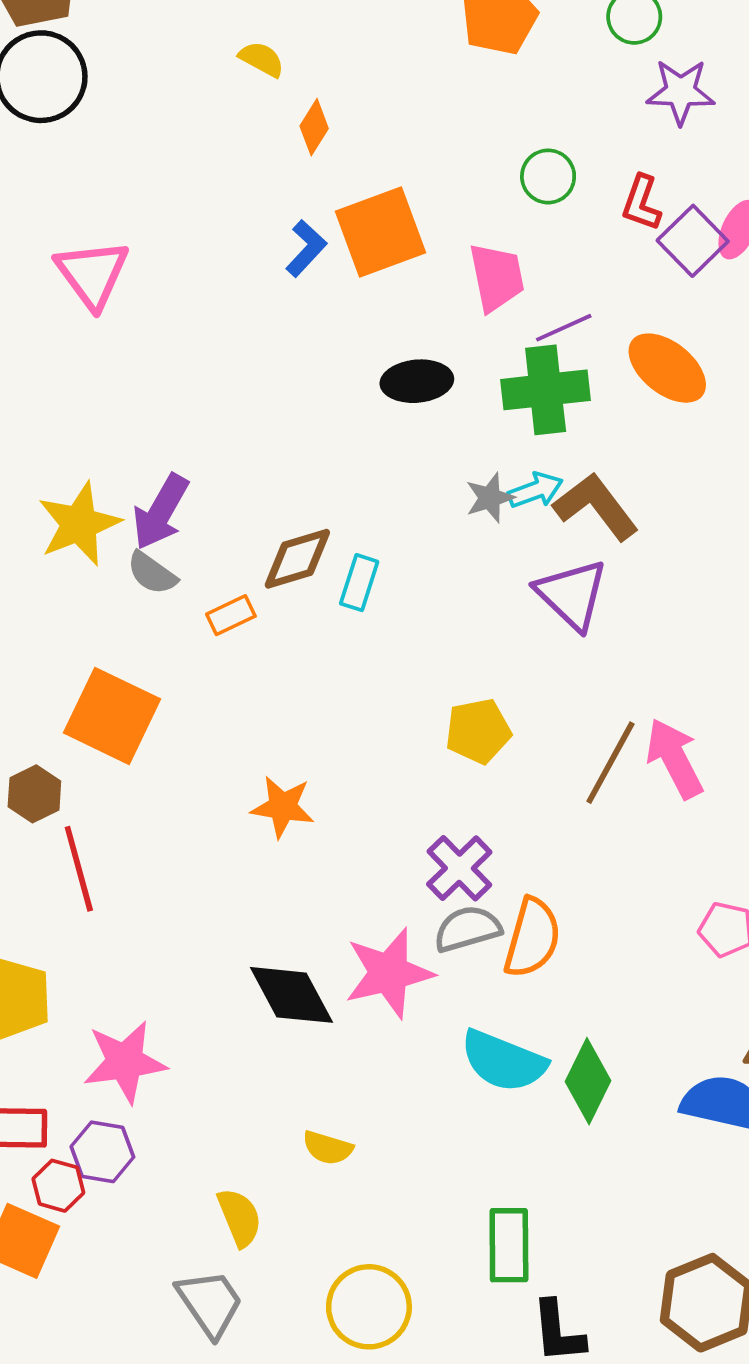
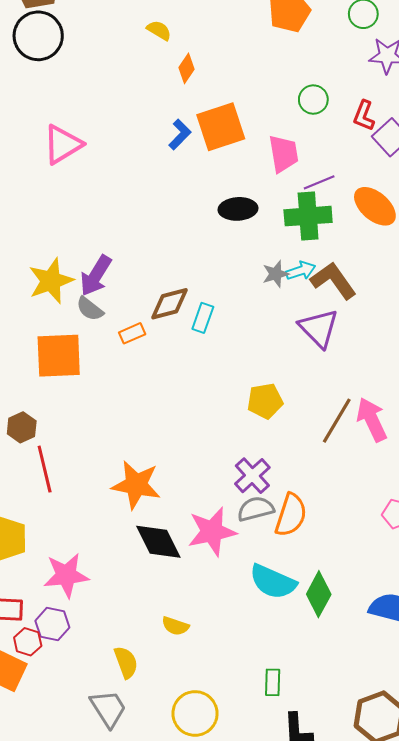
pink triangle: (92, 274) -> (63, 144), turned 33
orange square: (112, 716) -> (59, 356), moved, turned -30
orange star: (283, 807) -> (136, 485), moved, size x1.4
green rectangle: (509, 1245) -> (273, 682), size x0.7

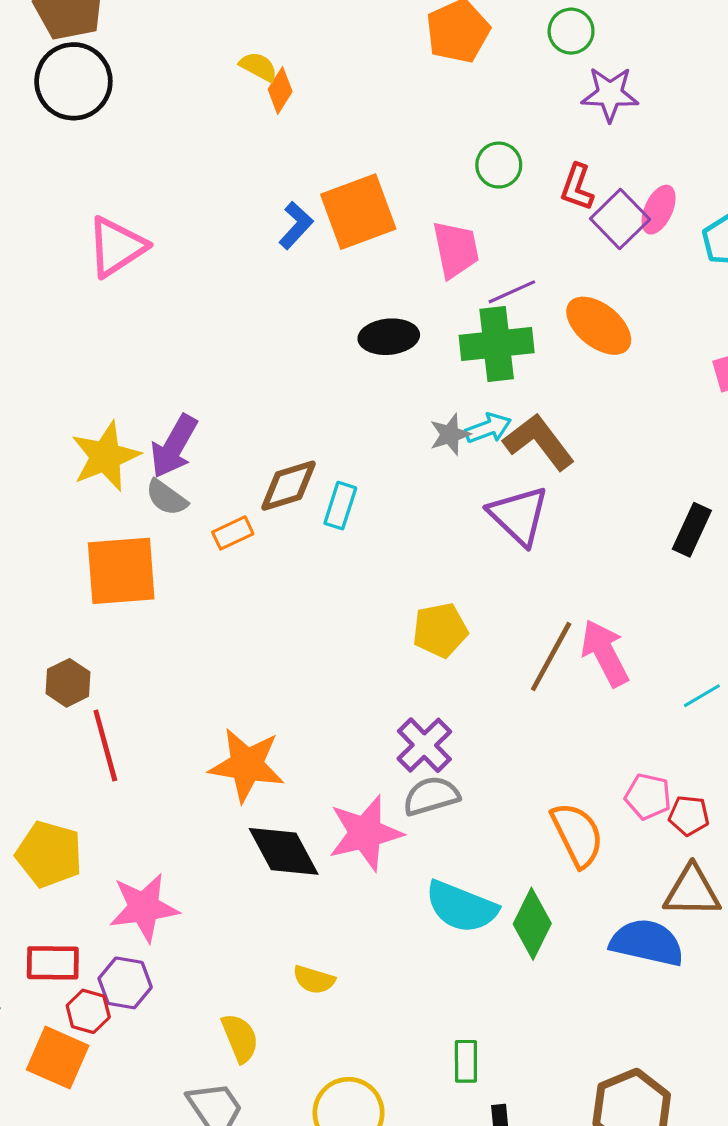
orange diamond: (186, 68) -> (280, 90), moved
orange semicircle: (291, 515) -> (577, 835), moved, turned -42

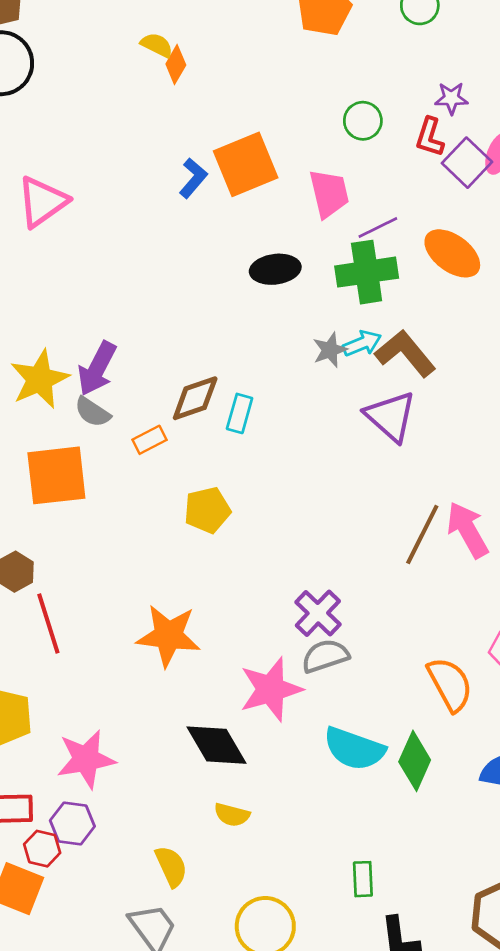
purple star: (610, 94) -> (451, 98), moved, size x0.7
yellow pentagon: (440, 630) -> (207, 510), moved
black diamond: (284, 851) -> (217, 745), moved

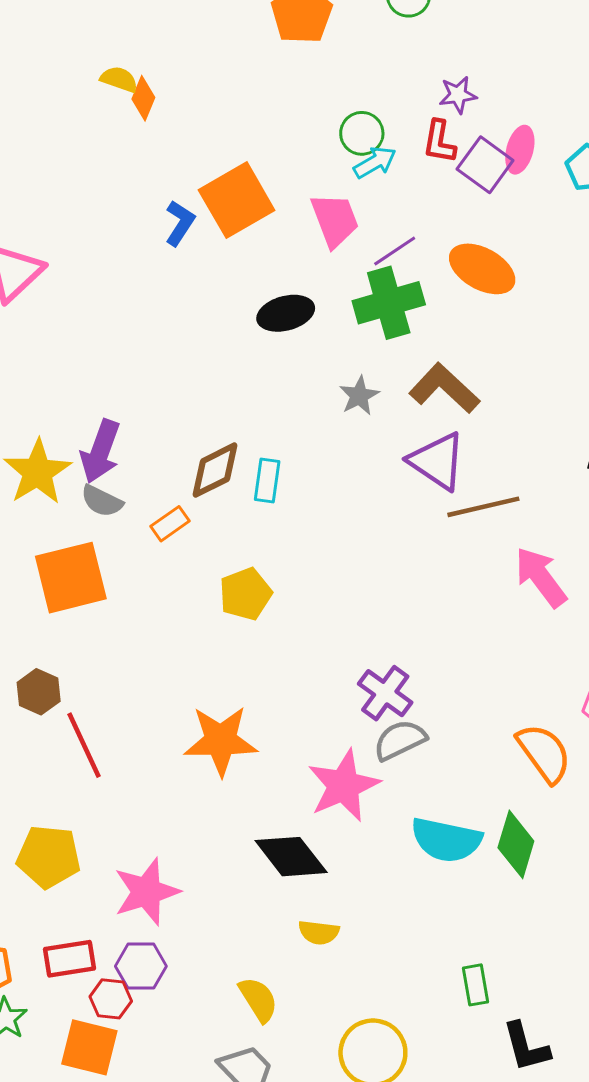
cyan arrow: (362, 343) -> (375, 162), moved
brown line: (422, 534) -> (483, 507), moved, turned 58

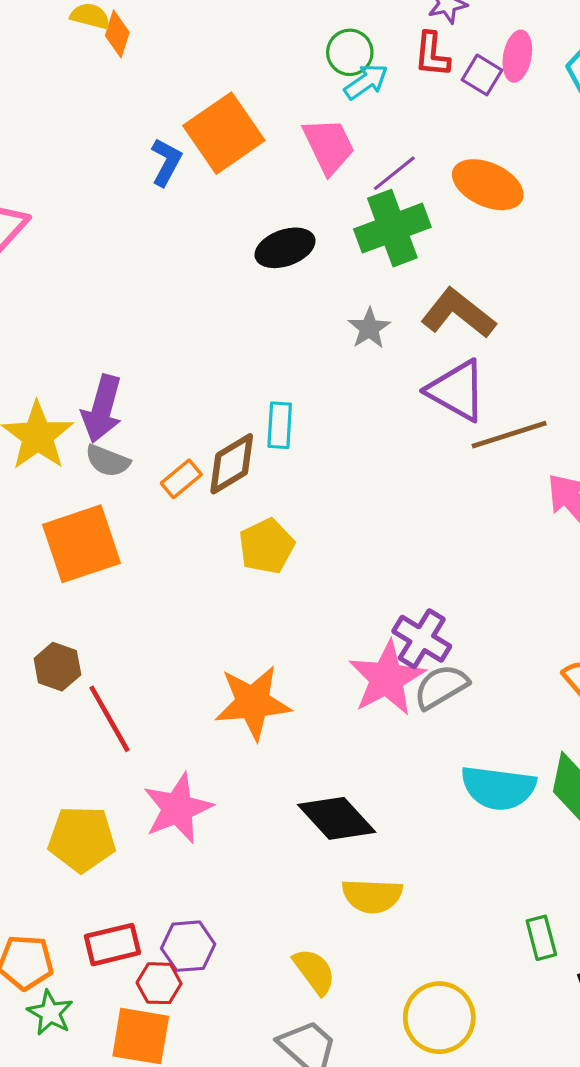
purple square: (485, 165) -> (482, 75), size x0.7
brown diamond: (215, 470) -> (232, 464), moved
pink star: (344, 786) -> (387, 678), moved
pink star: (147, 892) -> (178, 808), moved
yellow semicircle: (319, 932) -> (372, 896), size x1.4

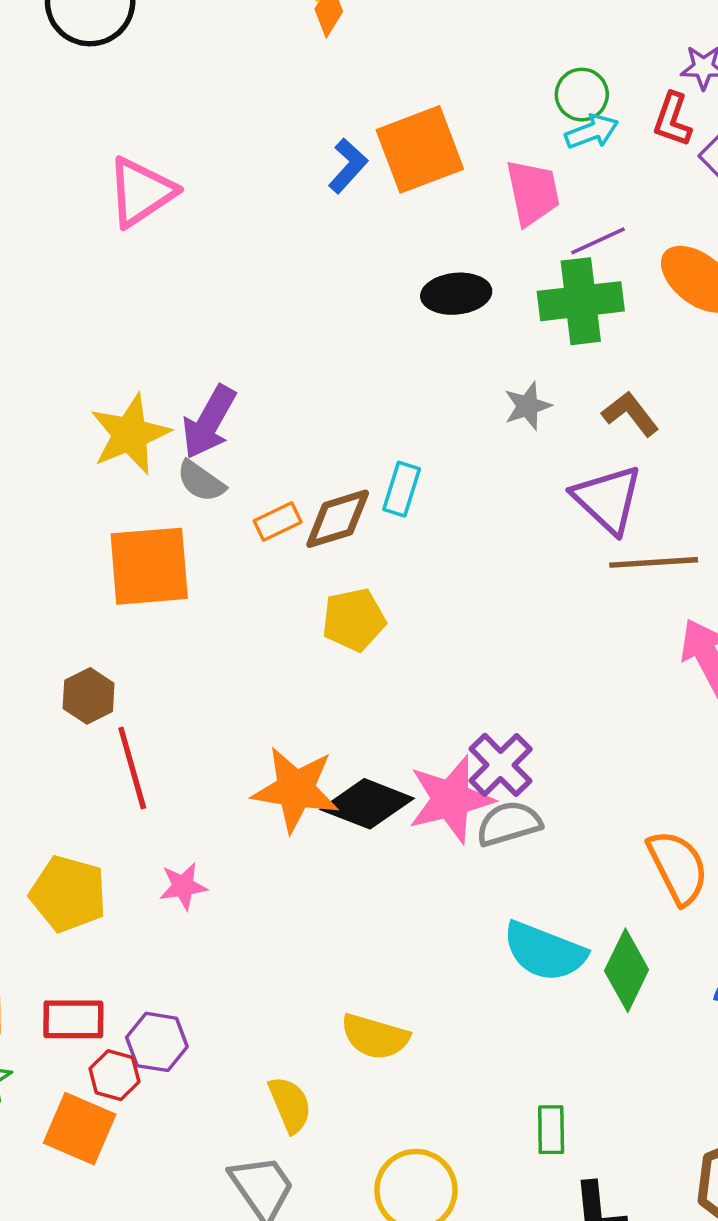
brown L-shape: (458, 313) -> (630, 414), size x0.7
pink star: (178, 808) -> (183, 886), size x0.6
black diamond: (337, 818) -> (367, 804), moved, turned -40

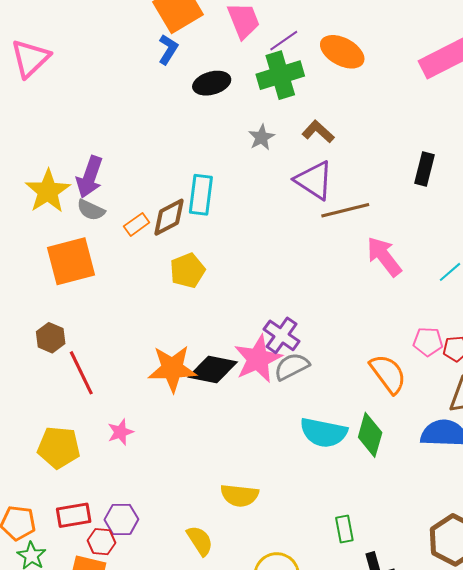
blue L-shape: (348, 166) -> (168, 49), moved
cyan rectangle: (402, 489) -> (201, 195), size x1.4

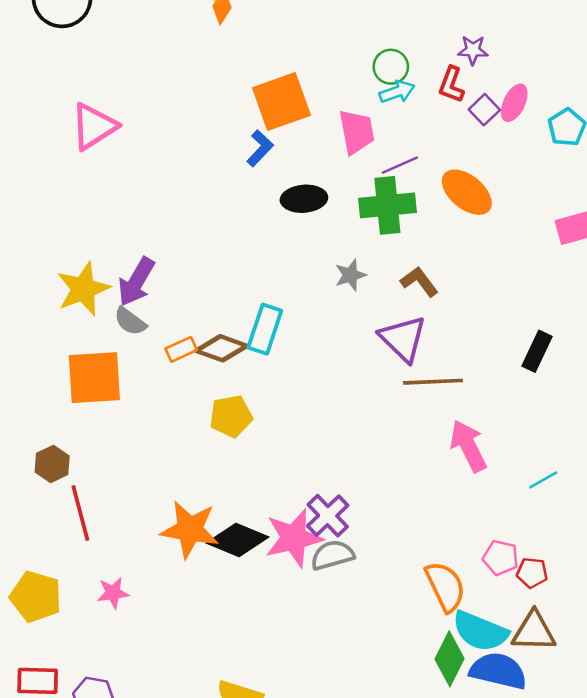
brown diamond: (169, 217) -> (222, 348), turned 36
cyan semicircle: (324, 433) -> (480, 631), moved
green diamond: (370, 435) -> (449, 659), moved

